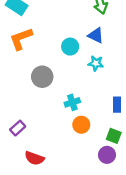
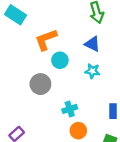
orange L-shape: (21, 39) -> (46, 40), moved
cyan circle: (70, 47) -> (60, 60), moved

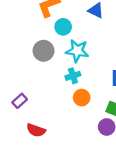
cyan star: (92, 71) -> (77, 51), moved, size x1.5

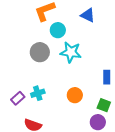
cyan cross: (73, 76) -> (38, 93), moved

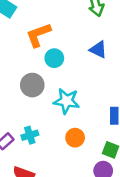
blue triangle: (88, 15) -> (98, 50), moved
cyan star: (71, 52) -> (66, 101), moved

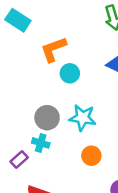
gray circle: (32, 85) -> (47, 118), moved
cyan cross: (30, 135) -> (41, 143), moved, turned 35

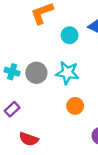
cyan circle: (70, 73) -> (70, 35), moved
cyan cross: (41, 143) -> (12, 72), moved

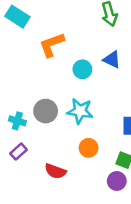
cyan cross: (12, 72) -> (17, 121), moved
red semicircle: (29, 139) -> (55, 171), moved

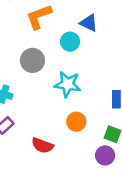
blue triangle: (112, 59) -> (89, 23), moved
gray circle: (46, 111) -> (32, 60), moved

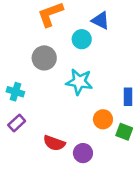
orange circle: (76, 122) -> (103, 119), moved
purple circle: (105, 155) -> (83, 153), moved

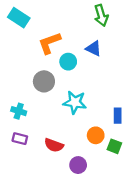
cyan circle: (82, 39) -> (68, 62), moved
purple rectangle: (17, 123) -> (20, 139), turned 56
red semicircle: (54, 143) -> (54, 145), moved

